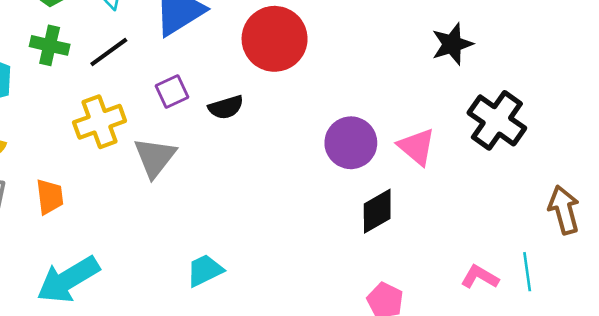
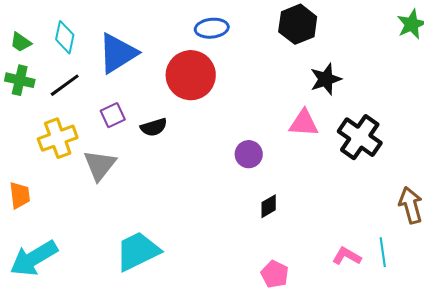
purple circle: (351, 143) -> (249, 154), size x0.7
pink triangle: (417, 147) -> (304, 123), moved, turned -36
black diamond: (377, 211) -> (269, 206), size x0.7
cyan trapezoid: (205, 270) -> (138, 251), size x1.6

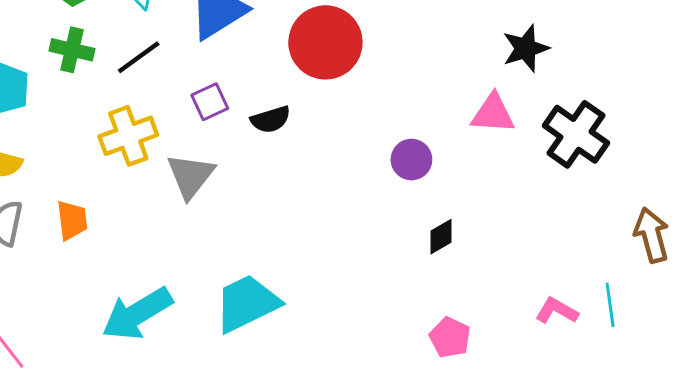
cyan arrow: (34, 258) -> (137, 314), moved

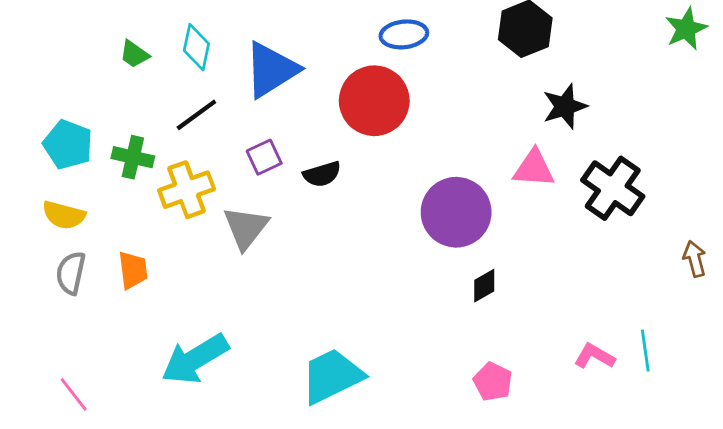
green cross: (72, 50) -> (133, 157), moved
purple circle: (411, 160) -> (456, 212), size x1.8
brown arrow: (652, 235) -> (695, 259), moved, size x0.7
cyan trapezoid: (247, 303) -> (332, 376), moved

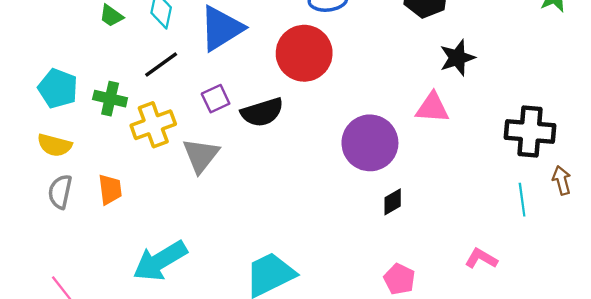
black semicircle: (322, 174) -> (262, 112), size x1.4
black cross: (613, 188) -> (530, 132), moved, turned -30
cyan line: (645, 351) -> (522, 200), moved

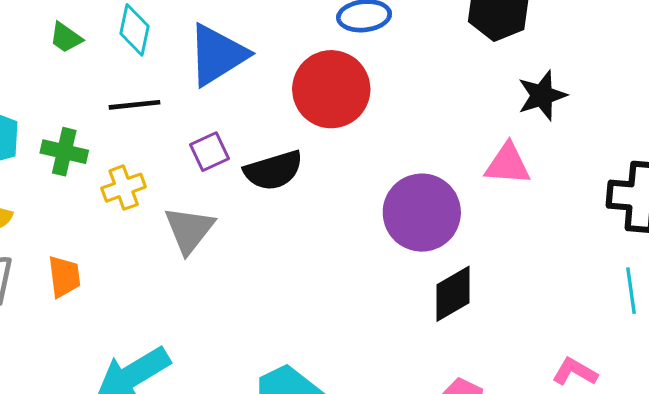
black line: (161, 65) -> (135, 105), turned 30
yellow cross: (153, 125) -> (124, 188), size x0.7
black diamond: (393, 202) -> (453, 294), size x1.5

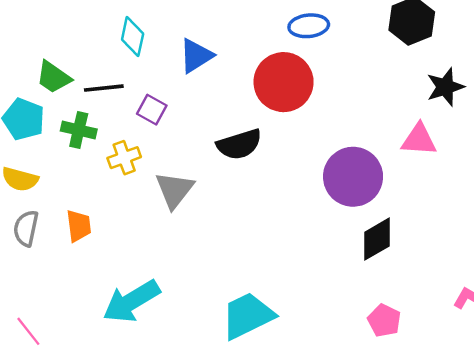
green trapezoid: (66, 38) -> (54, 77), moved, size x1.4
blue triangle: (217, 55) -> (196, 56), size x0.7
black line: (135, 105) -> (104, 88), moved
purple square: (209, 152) -> (152, 110), moved, turned -36

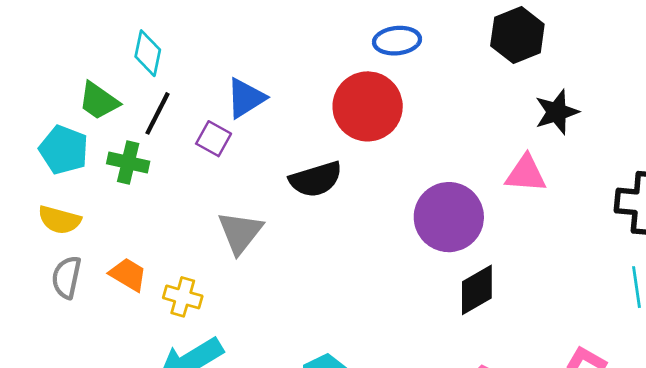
cyan diamond: (133, 37) -> (148, 53), moved
blue triangle: (196, 56) -> (246, 98), moved
black line: (104, 88) -> (158, 113), turned -57
yellow cross: (124, 158) -> (183, 297), moved, turned 36
orange trapezoid: (79, 226) -> (128, 275), turned -52

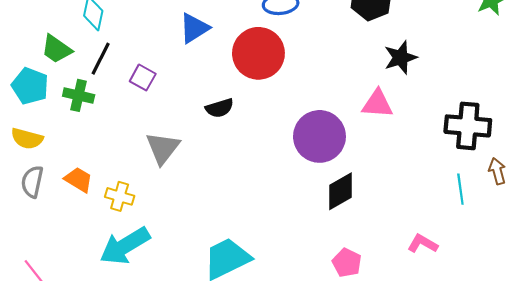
blue triangle: (246, 98) -> (194, 28), moved
black semicircle: (316, 179) -> (220, 108), size x0.7

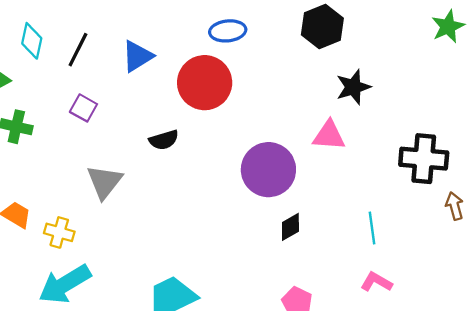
black line: (101, 59) -> (78, 50), moved
cyan line: (460, 189) -> (372, 228), moved
black diamond: (341, 191) -> (290, 227), size x0.7

